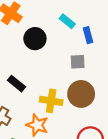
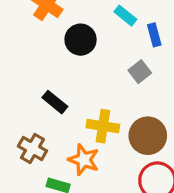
gray square: (78, 62) -> (140, 72), turned -35
brown circle: (81, 94) -> (148, 136), moved

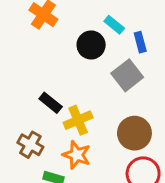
black circle: (81, 40) -> (91, 45), moved
gray square: (140, 72) -> (127, 75), size x1.5
yellow cross: (103, 126) -> (78, 120), moved, turned -32

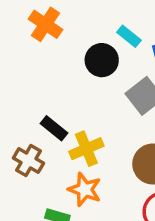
brown cross: (30, 145) -> (28, 161), moved

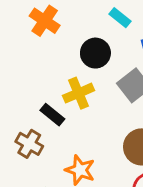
cyan rectangle: (129, 36) -> (120, 18), moved
yellow cross: (86, 149) -> (78, 93), moved

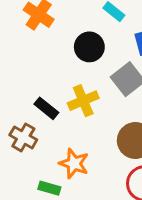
yellow cross: (78, 93) -> (83, 101), moved

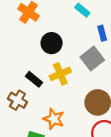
black circle: (89, 47) -> (52, 43), moved

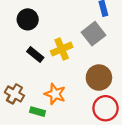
black circle: (52, 43) -> (28, 19), moved
brown cross: (17, 100) -> (14, 94), moved

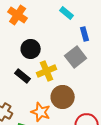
black circle: (28, 19) -> (31, 49), moved
brown circle: (99, 78) -> (63, 97), moved

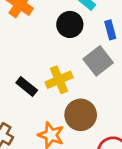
black circle: (31, 49) -> (70, 24), moved

